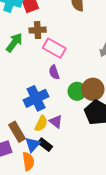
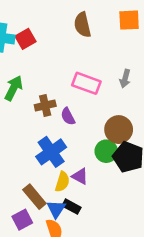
brown cross: (38, 30) -> (45, 106), moved
pink rectangle: (54, 48) -> (86, 83), moved
green circle: (77, 91) -> (106, 151), moved

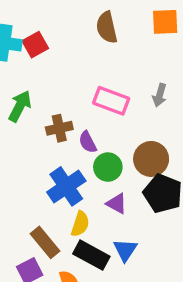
green circle: (106, 151) -> (108, 167), moved
purple triangle: (80, 176) -> (117, 204), moved
black rectangle: (72, 207) -> (91, 255), size x1.5
blue triangle: (56, 209) -> (125, 250), moved

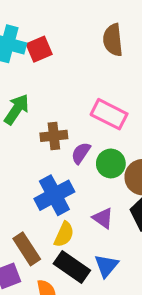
purple semicircle: (88, 142) -> (81, 153), turned 55
green circle: (108, 167) -> (111, 163), moved

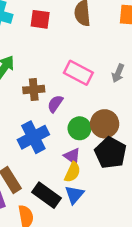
red square: (39, 49) -> (40, 19), moved, turned 30
green circle: (111, 163) -> (80, 128), moved
yellow semicircle: (64, 234) -> (72, 172), moved

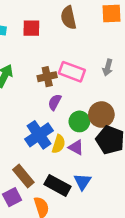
brown cross: (34, 90) -> (47, 77), moved
yellow semicircle: (72, 172) -> (59, 144), moved

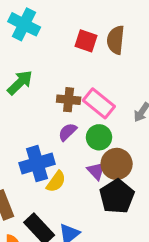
red square: (31, 28) -> (86, 41), moved
green circle: (79, 121) -> (99, 137), moved
purple triangle: (76, 147) -> (96, 171), moved

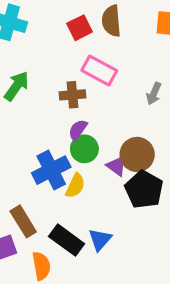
red square: (86, 41) -> (80, 28), turned -35
pink rectangle: (99, 103) -> (99, 70), moved
green circle: (99, 137) -> (84, 149), moved

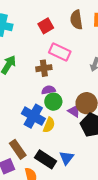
brown semicircle: (111, 21) -> (76, 20), moved
purple semicircle: (78, 130) -> (48, 90), turned 48
blue cross: (51, 170) -> (33, 116), turned -30

